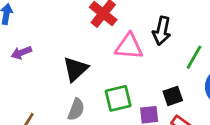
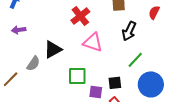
black arrow: (162, 31) -> (129, 31), moved
gray semicircle: (76, 109) -> (33, 64), moved

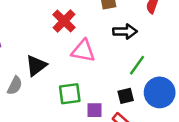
black arrow: (129, 31) -> (125, 31), turned -108
black square: (115, 83) -> (126, 96), moved

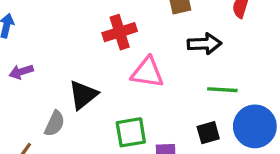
red cross: (64, 21) -> (120, 32), turned 30
green line: (137, 65) -> (222, 90), turned 60

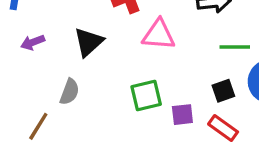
black triangle: (83, 95) -> (88, 42), moved

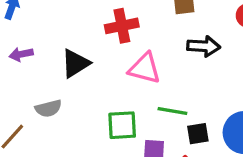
green line: (235, 47) -> (172, 111), moved
gray semicircle: (69, 92) -> (48, 108), turned 45

